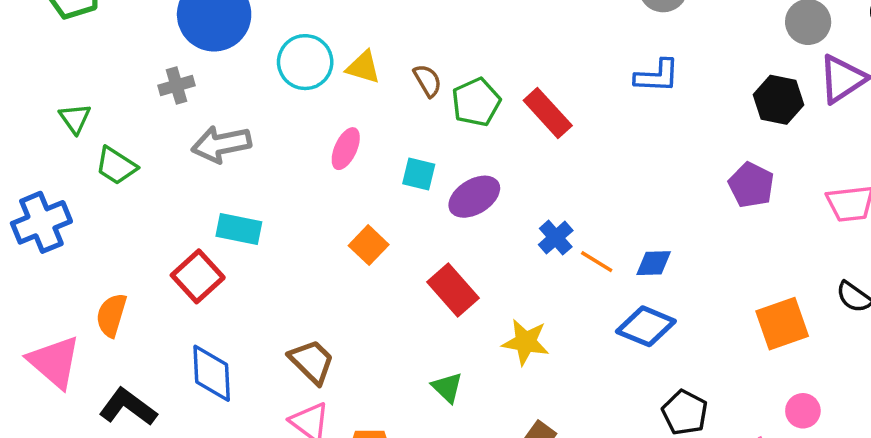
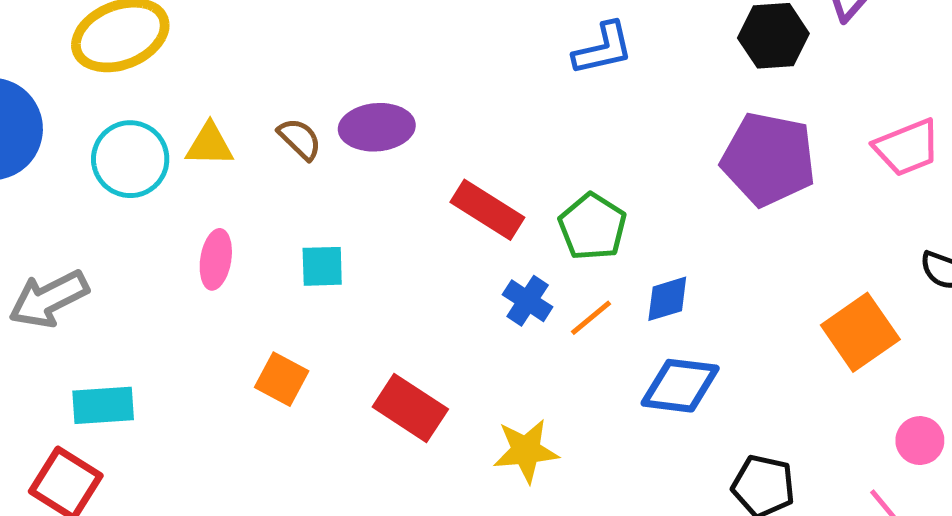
green pentagon: (476, 102) -> (592, 227), moved
red rectangle: (548, 113) -> (487, 210), moved
purple pentagon: (751, 185) -> (768, 159), size x1.5
purple ellipse: (474, 197) -> (377, 127), moved, turned 42
orange line: (597, 262) -> (591, 318), turned -56

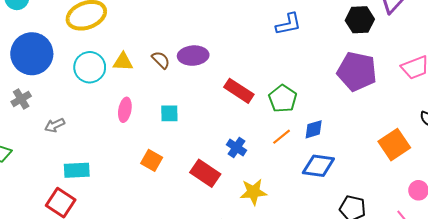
gray arrow: (49, 299) -> (55, 125), size x0.6
blue cross: (528, 301) -> (237, 148), moved

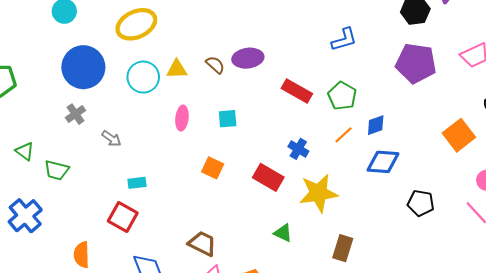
blue L-shape: (288, 24) -> (344, 40), moved
gray arrow: (55, 125) -> (111, 139), turned -114
cyan rectangle: (77, 170) -> (137, 183), size x0.7
yellow star: (253, 192) -> (319, 193), size x1.4

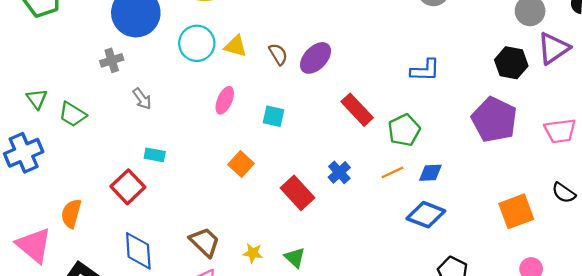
purple ellipse: (248, 58) -> (316, 58), turned -56
green triangle: (25, 151) -> (37, 99), moved
yellow star: (319, 193) -> (253, 253), moved, size x0.5

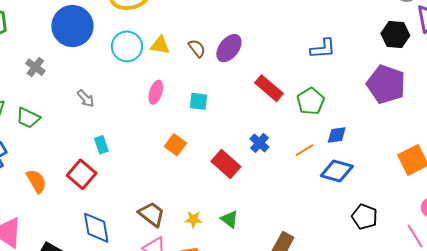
gray cross: (112, 60) -> (35, 67), moved, turned -30
cyan rectangle: (155, 155) -> (101, 145), turned 66
orange line: (393, 172) -> (304, 150), moved
orange semicircle: (71, 213) -> (36, 181), moved, turned 140

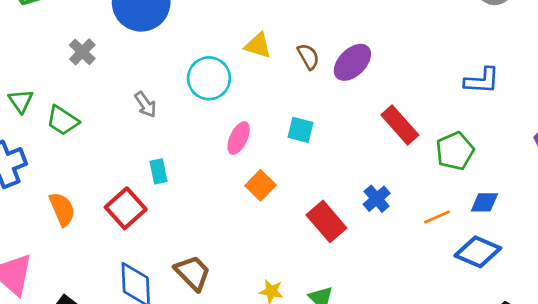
cyan circle: (127, 46) -> (209, 78), moved
pink ellipse: (156, 92) -> (239, 138), moved
brown trapezoid: (152, 214) -> (193, 273), moved

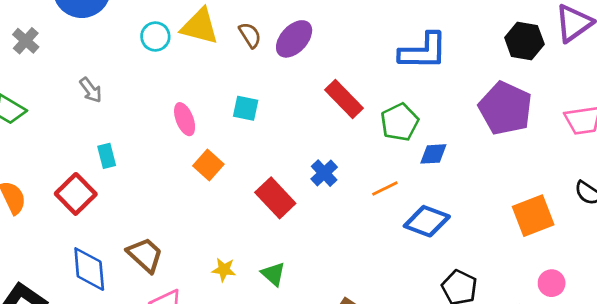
yellow triangle: (258, 45) -> (200, 26), size x1.4
cyan circle: (209, 78) -> (155, 37), moved, size x0.7
blue L-shape: (482, 81) -> (423, 51), size x1.4
pink ellipse: (239, 138) -> (185, 119), turned -44
blue diamond: (484, 202) -> (433, 154), moved

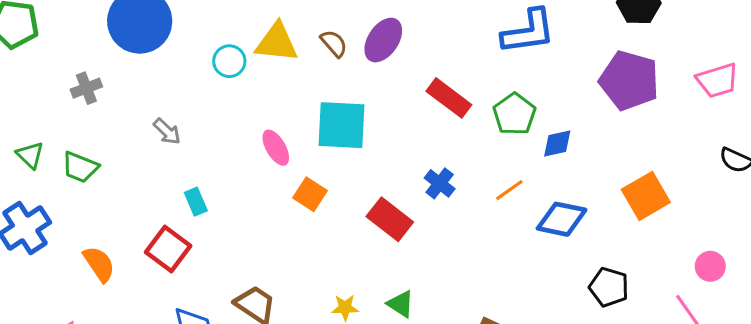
gray cross: (26, 41) -> (86, 88), turned 36
cyan square: (246, 108) -> (342, 125), size x1.8
orange square: (533, 216) -> (646, 196), moved

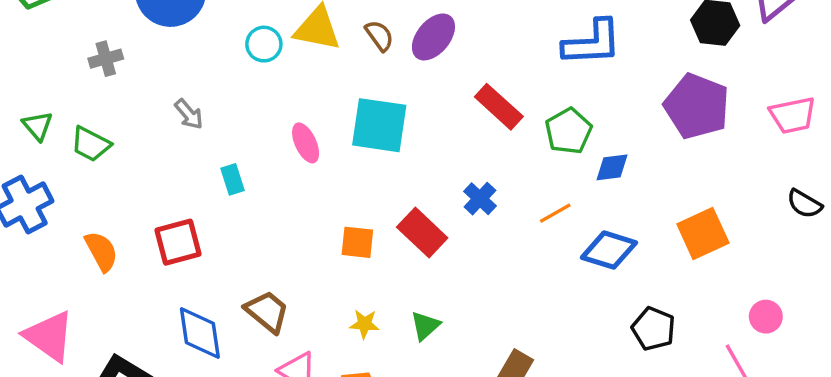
orange square: (310, 194) -> (357, 242), moved, turned -32
cyan rectangle: (196, 202) -> (232, 179), moved
red square: (168, 249) -> (178, 242), turned 33
green triangle: (401, 304) -> (425, 326), turned 40

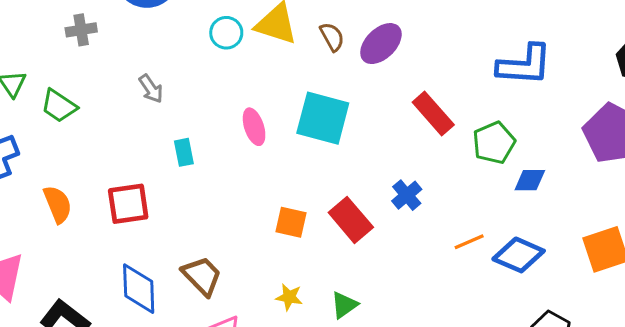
orange line: (555, 213) -> (469, 242), moved

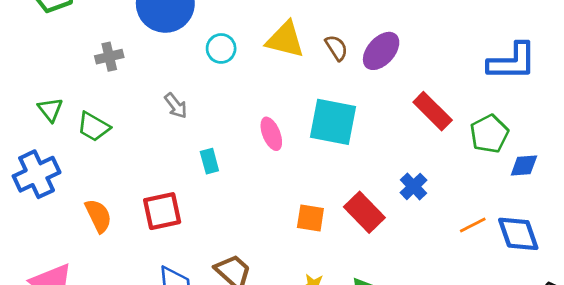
cyan circle: (226, 33) -> (221, 48), moved
blue diamond: (519, 255) -> (518, 234), turned 51

